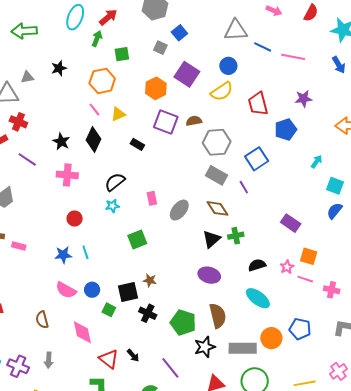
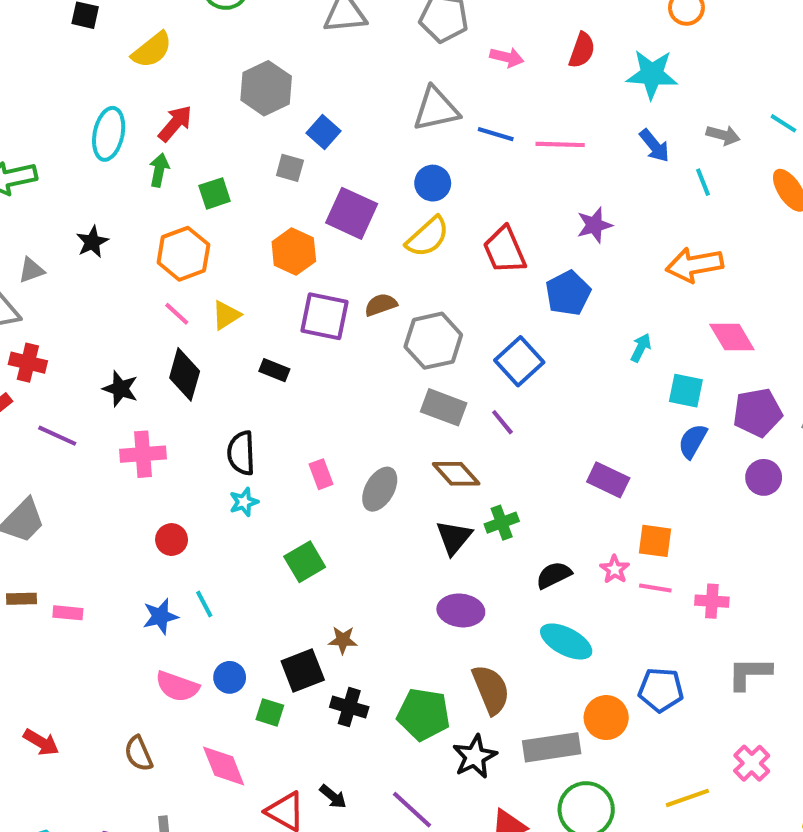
black semicircle: (115, 182) -> (241, 453), turned -45

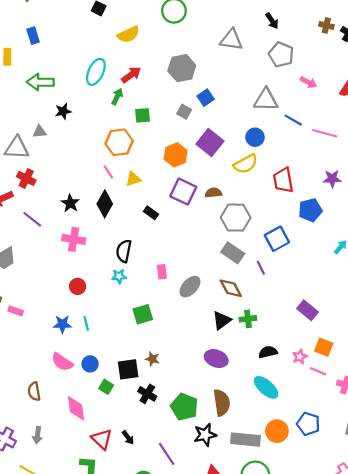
black star: (92, 242) -> (63, 111), moved

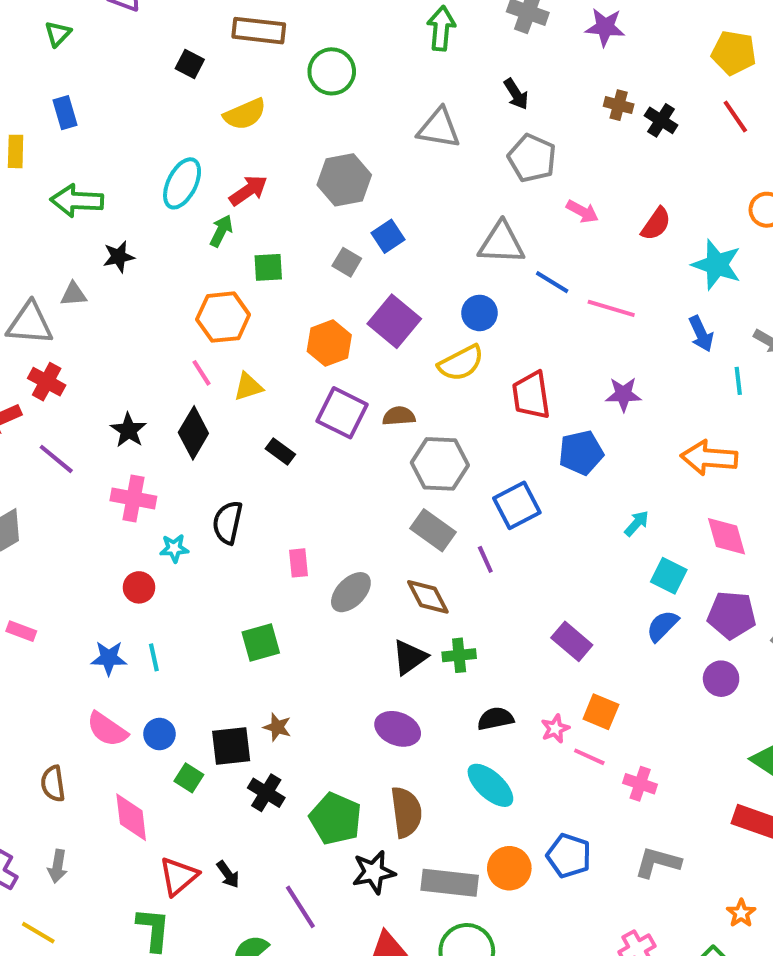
cyan star: (119, 276) -> (174, 548), moved
red triangle: (102, 439) -> (179, 876), turned 35

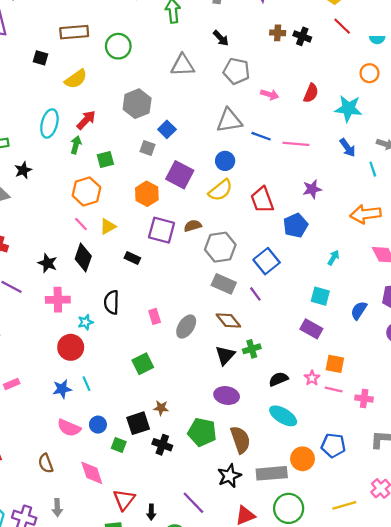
cyan square: (669, 576) -> (320, 296), moved
red circle: (139, 587) -> (71, 347), size x1.5
pink rectangle: (21, 631) -> (12, 384), turned -32
green pentagon: (336, 819) -> (202, 432), moved
black arrow: (228, 874) -> (151, 512), moved, turned 48

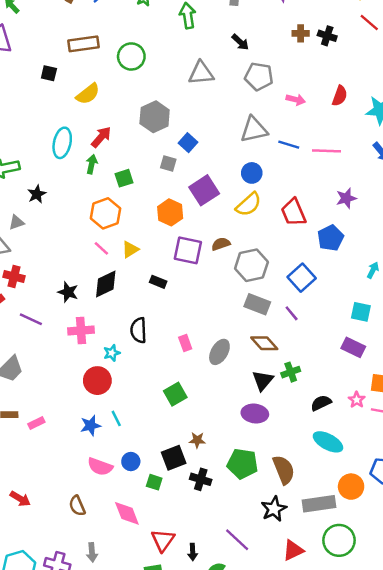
purple square: (180, 175) -> (204, 190), turned 32
black diamond: (83, 257) -> (106, 284), turned 48
purple ellipse: (227, 396) -> (255, 414), moved

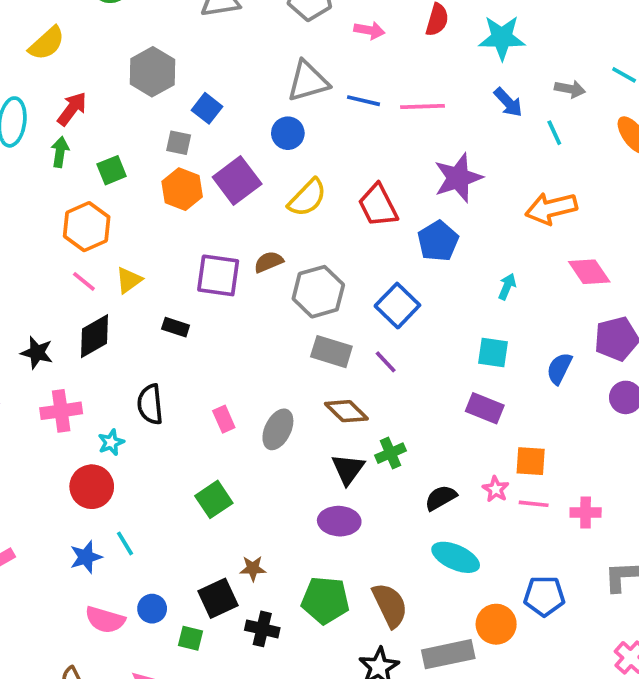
blue circle: (252, 173) -> (288, 133), moved
purple star: (346, 198) -> (458, 178), size x1.5
orange hexagon: (170, 212) -> (182, 189), moved

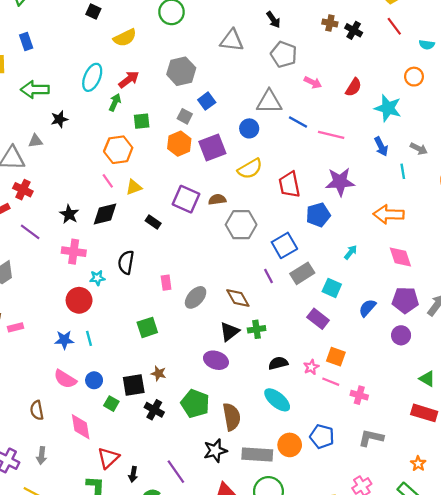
gray rectangle: (331, 352) -> (302, 273), moved, turned -65

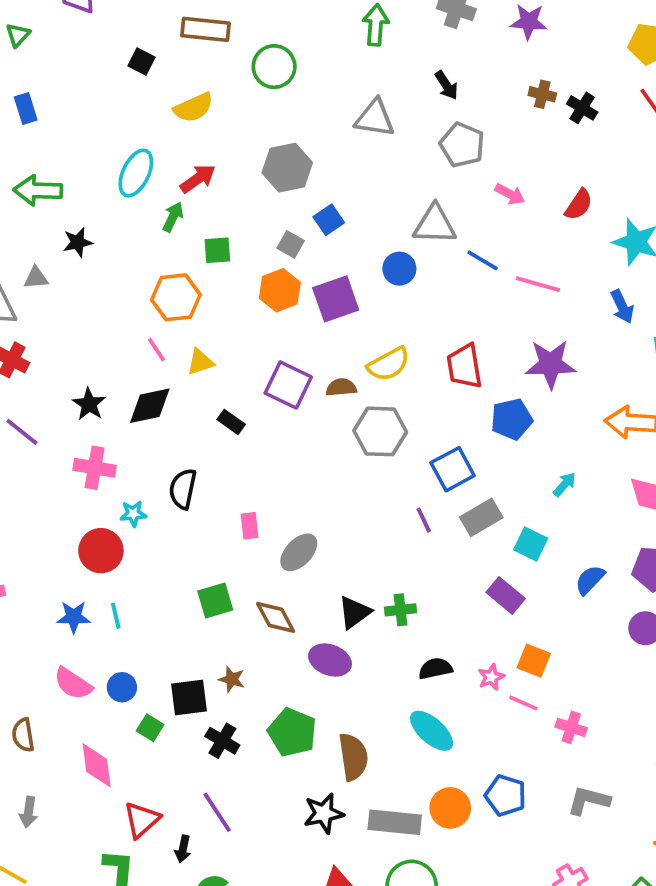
yellow semicircle: (250, 169) -> (389, 364), moved
brown diamond: (238, 298) -> (276, 617), moved
purple line: (176, 472) -> (217, 812), moved

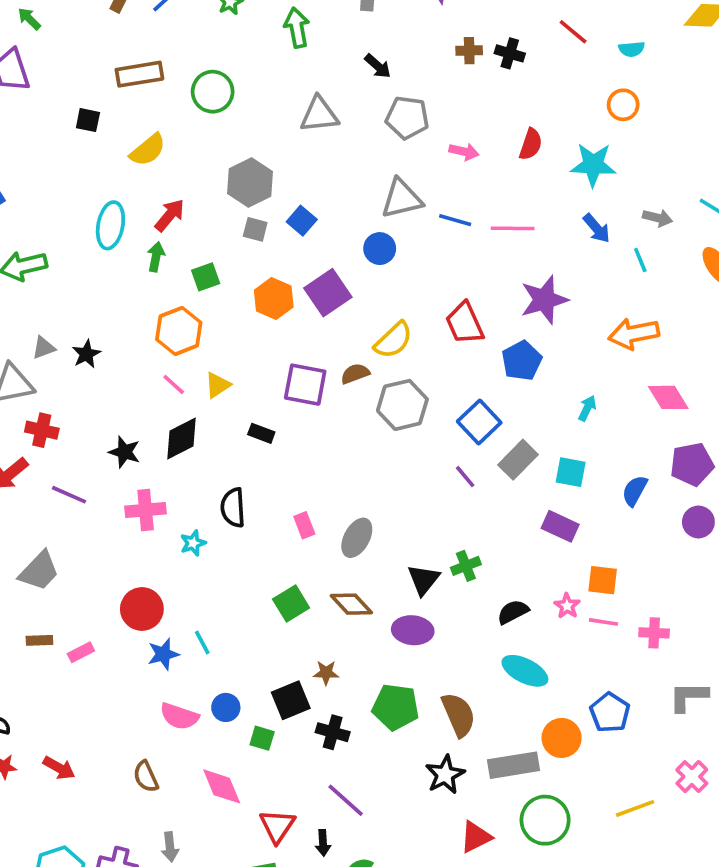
black star: (78, 242) -> (86, 354), moved
gray square: (291, 244) -> (255, 229), moved
red circle: (101, 551) -> (142, 609), moved
blue pentagon: (505, 795) -> (610, 713), turned 30

